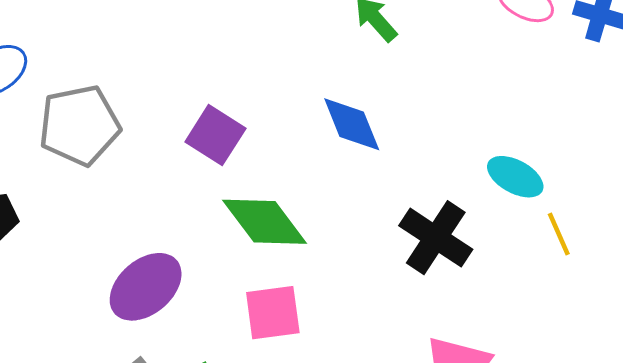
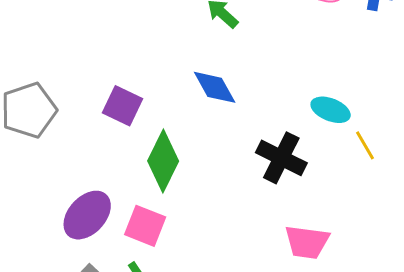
green diamond: (265, 222) -> (163, 161), turned 70
pink square: (273, 313) -> (145, 226), moved, turned 36

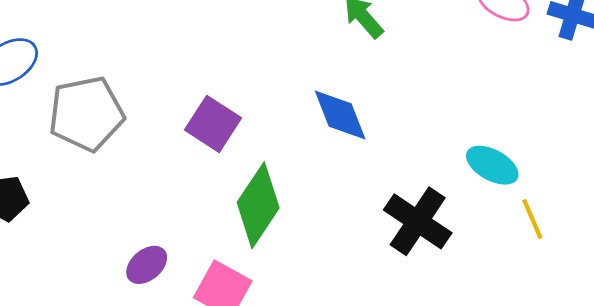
purple ellipse: (87, 215) -> (147, 265), size x0.6

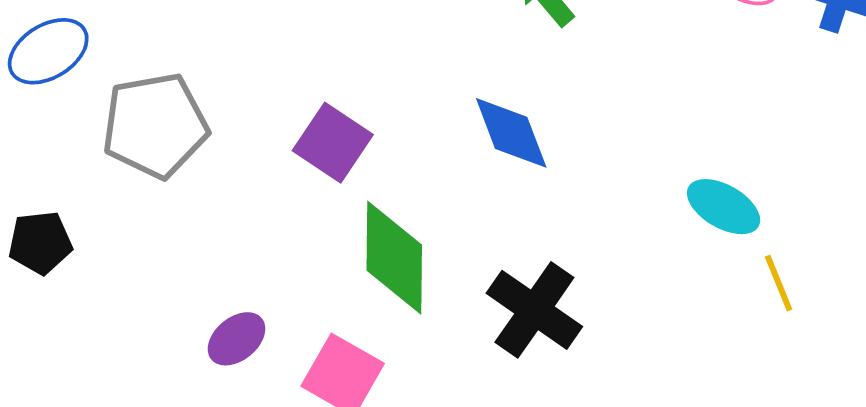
green diamond: (258, 205) -> (394, 258), turned -34
black cross: (418, 221) -> (534, 310), moved

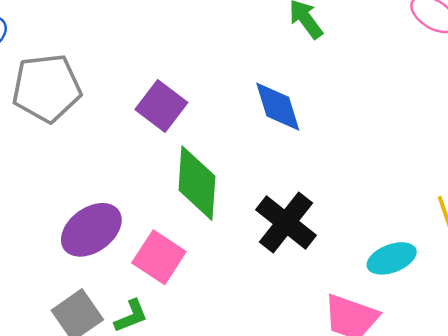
cyan ellipse: (724, 207) -> (392, 258), moved, turned -54
purple ellipse: (236, 339) -> (91, 230), size x1.6

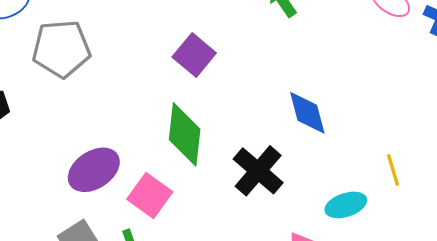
purple square: (161, 106) -> (194, 55), moved
blue diamond: (278, 107) -> (307, 113), moved

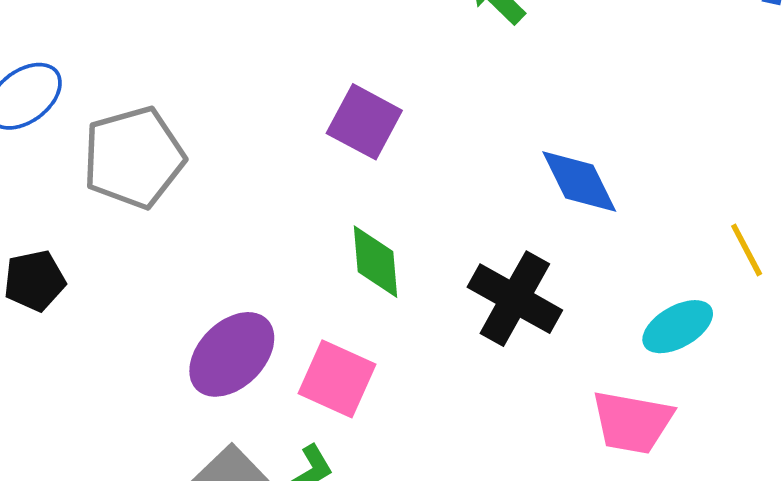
green diamond: (185, 134) -> (375, 262), size x0.7

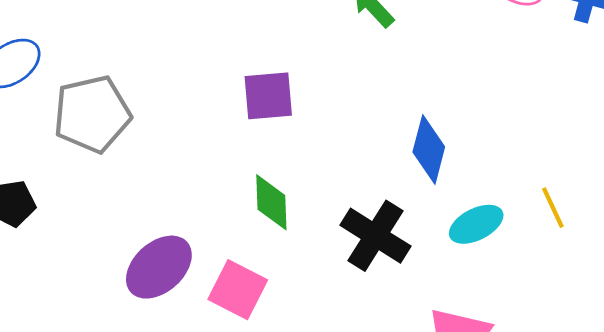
purple square: (364, 122) -> (268, 96), turned -36
blue diamond: (579, 181) -> (429, 149), turned 38
cyan ellipse: (678, 327) -> (476, 224), moved

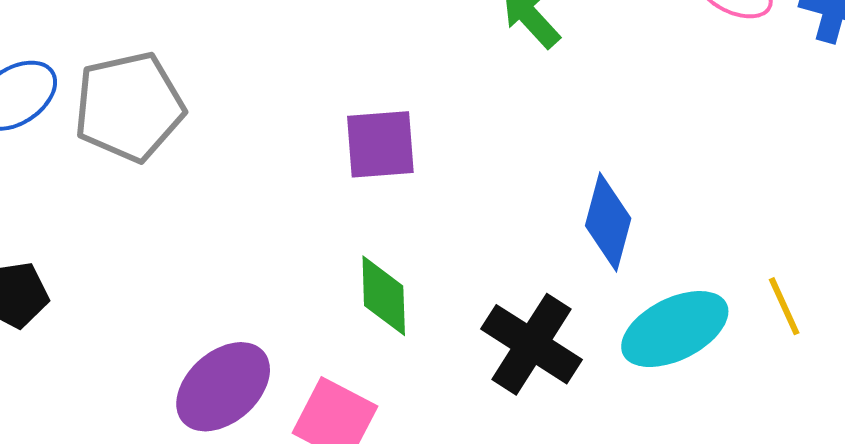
gray pentagon: (92, 114) -> (129, 107), moved
cyan ellipse: (476, 224) -> (675, 329), size x1.4

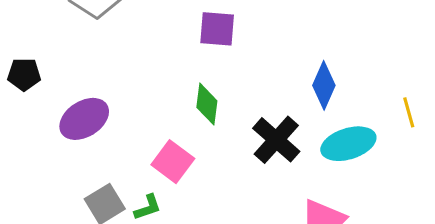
yellow line: (784, 306) -> (409, 112), moved
purple ellipse: (223, 387) -> (84, 119), moved

